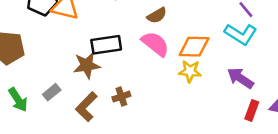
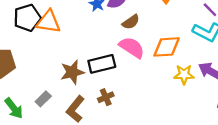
black rectangle: (106, 45) -> (102, 64), moved
yellow star: (190, 71) -> (184, 75), moved

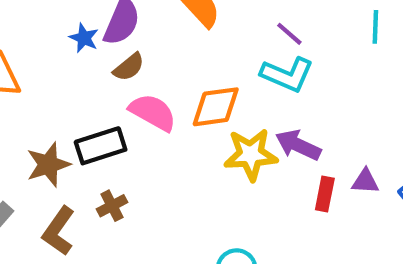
brown semicircle: (131, 22) -> (129, 67), moved
yellow star: (184, 75) -> (251, 154), size x1.4

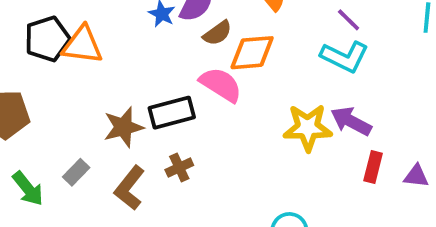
brown semicircle: (129, 67) -> (217, 33), moved
orange diamond: (216, 107) -> (252, 53), moved
purple triangle: (365, 181) -> (416, 176), moved

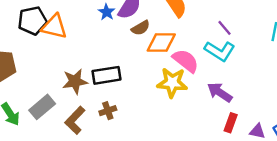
pink semicircle: (221, 85) -> (186, 61), moved
yellow star: (308, 128) -> (172, 83), moved
gray rectangle: (76, 172) -> (42, 107), size x1.5

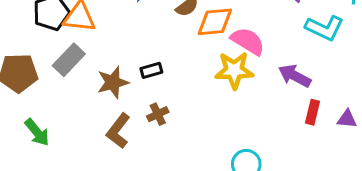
cyan L-shape: (220, 51) -> (325, 28), moved
black rectangle: (107, 75) -> (151, 70), size x0.6
gray rectangle: (42, 107) -> (69, 60), moved

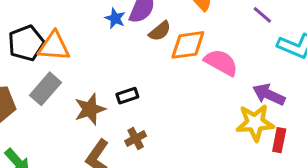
yellow star: (234, 70) -> (255, 123), moved
red rectangle: (313, 112) -> (279, 140), moved

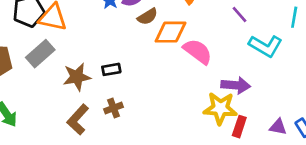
purple arrow: (269, 95) -> (236, 85), turned 152

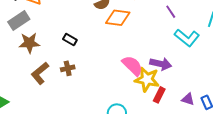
pink semicircle: (198, 51) -> (132, 66), moved
black rectangle: (111, 69) -> (70, 39), turned 32
brown star: (77, 77) -> (29, 43), moved

